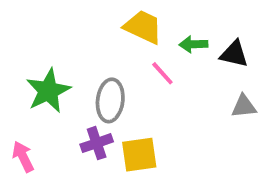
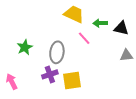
green star: (48, 91) -> (25, 47), size x0.7

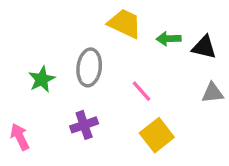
pink line: (84, 38) -> (142, 91), moved
gray ellipse: (57, 52) -> (89, 67), moved
yellow square: (72, 81) -> (157, 135), moved, turned -30

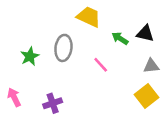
green arrow: (169, 39) -> (120, 38), moved, turned 35
purple cross: (84, 125) -> (53, 103), moved
yellow square: (157, 135) -> (146, 96), moved

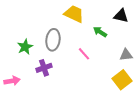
black triangle: (145, 34) -> (121, 16), moved
pink arrow: (14, 97) -> (12, 81), turned 105
purple cross: (53, 103) -> (44, 68), moved

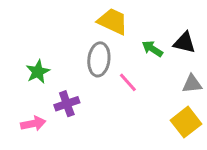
black triangle: (121, 16) -> (184, 43), moved
gray ellipse: (53, 40) -> (99, 59), moved
pink arrow: (12, 81) -> (33, 124), moved

